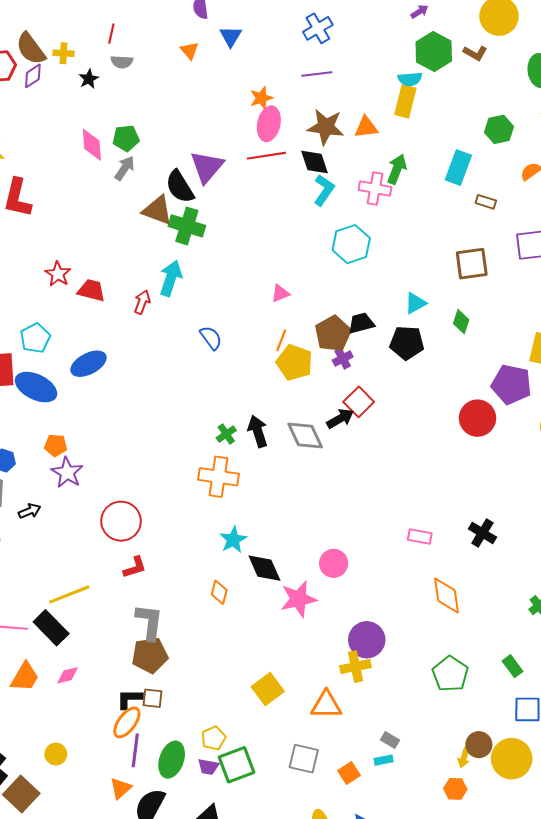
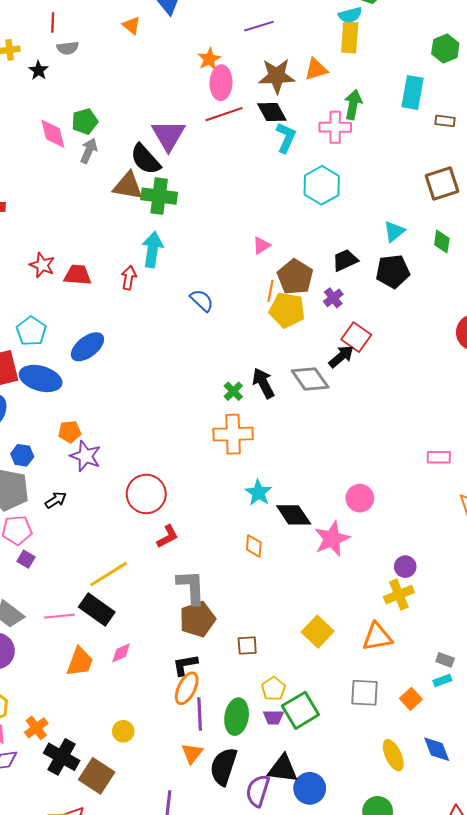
brown pentagon: (333, 334) -> (295, 277), moved
purple circle: (367, 640) -> (405, 567), size x0.6
brown square: (152, 698) -> (247, 645), moved

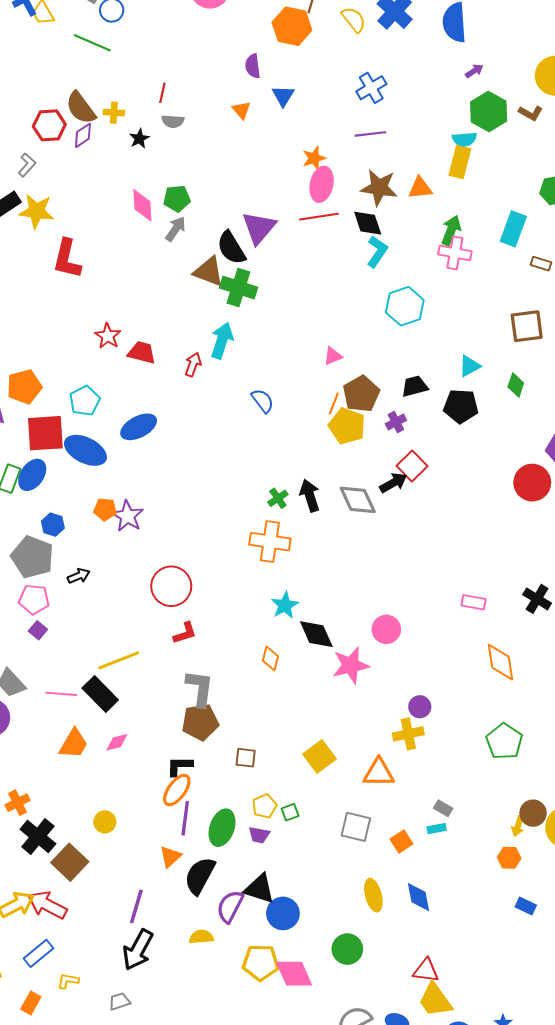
pink cross: (335, 127) -> (455, 253), moved
purple star: (86, 456) -> (128, 516), moved
green square: (300, 710) -> (290, 812), moved, size x0.5

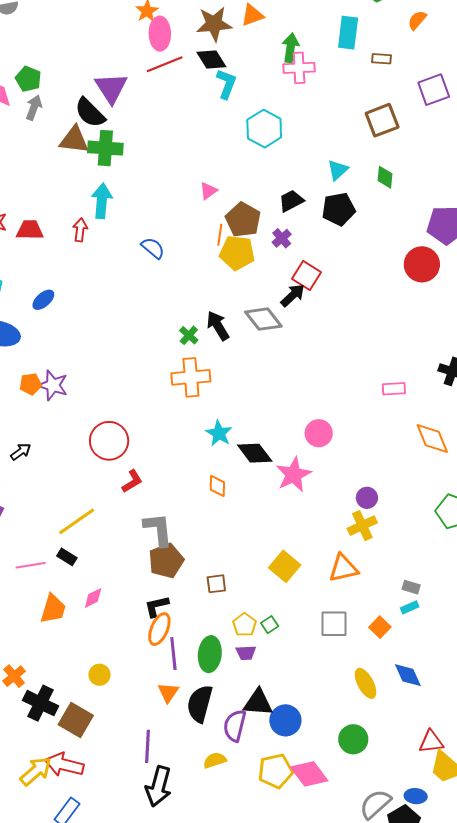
green pentagon: (177, 199) -> (28, 79), turned -30
blue ellipse: (139, 427) -> (43, 300), size x0.7
black rectangle: (100, 694) -> (67, 557), size x0.6

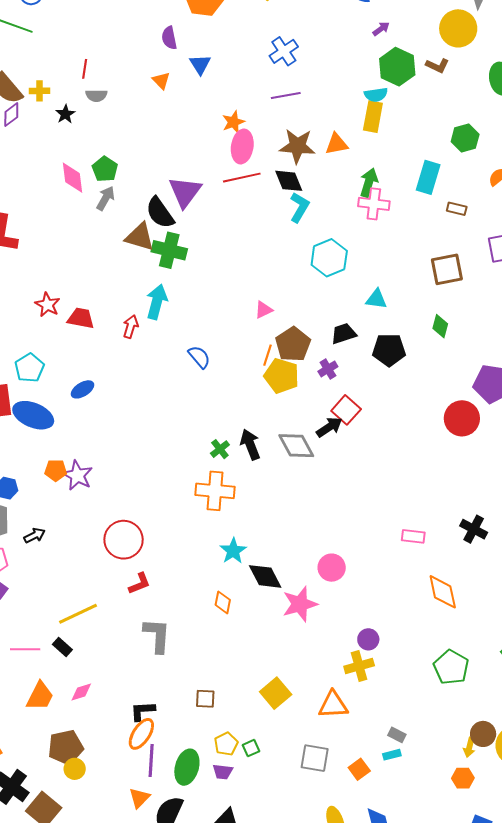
cyan triangle: (338, 170) -> (376, 299), moved, turned 40
brown pentagon: (166, 561) -> (66, 747), moved

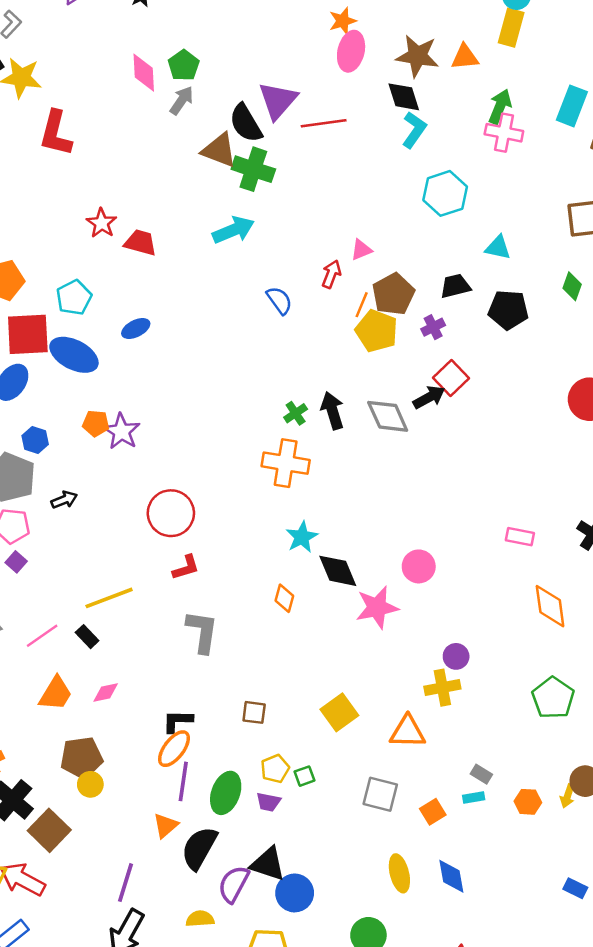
red line: (242, 178) -> (324, 123), moved
cyan arrow: (157, 302) -> (233, 230), turned 48
red arrow: (131, 327) -> (331, 274), moved
pink line: (25, 649) -> (42, 636), turned -40
orange hexagon: (463, 778) -> (528, 802), moved

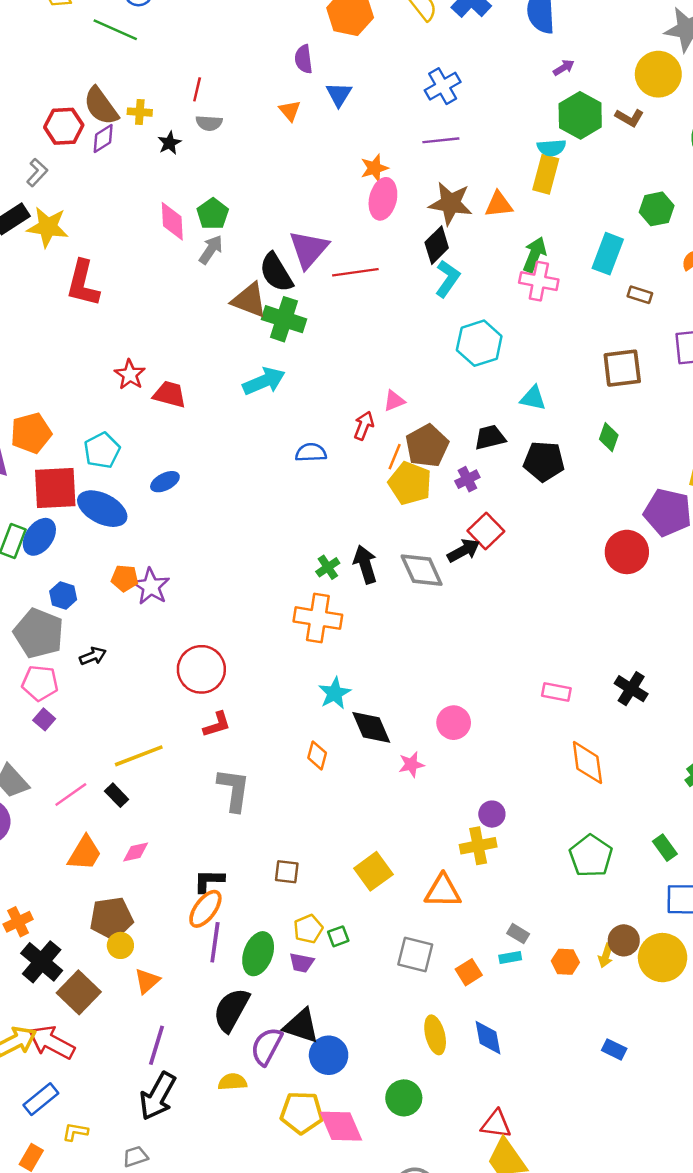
black diamond: (404, 97) -> (437, 245), turned 63
blue semicircle: (279, 300) -> (311, 453), turned -56
pink star: (377, 607) -> (411, 764), size x0.6
orange triangle: (166, 826) -> (147, 981), moved

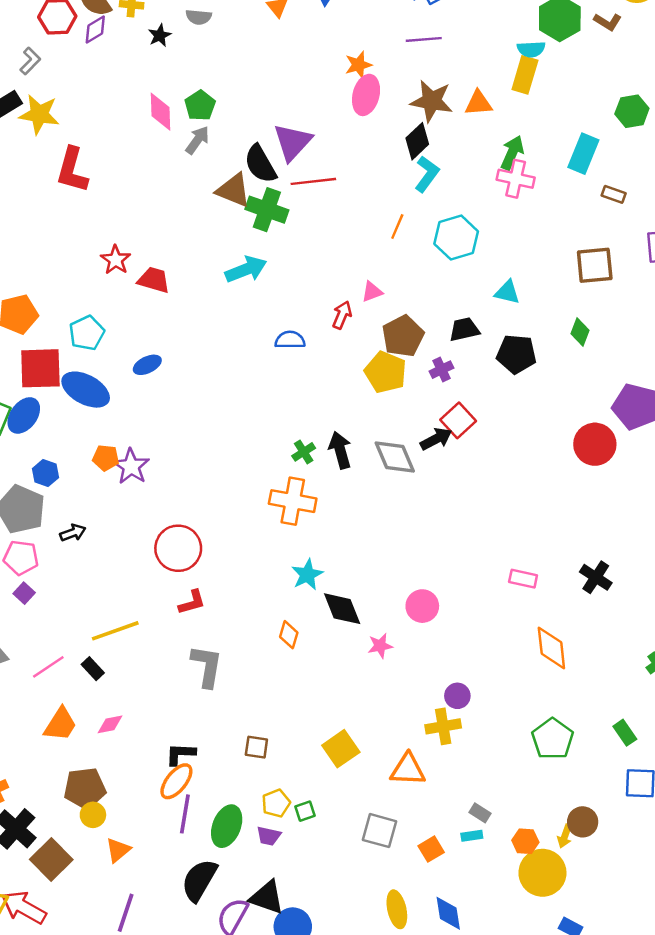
red line: (355, 272) -> (313, 181), moved
orange line: (395, 457) -> (397, 226), moved
yellow circle: (663, 958) -> (542, 873), moved

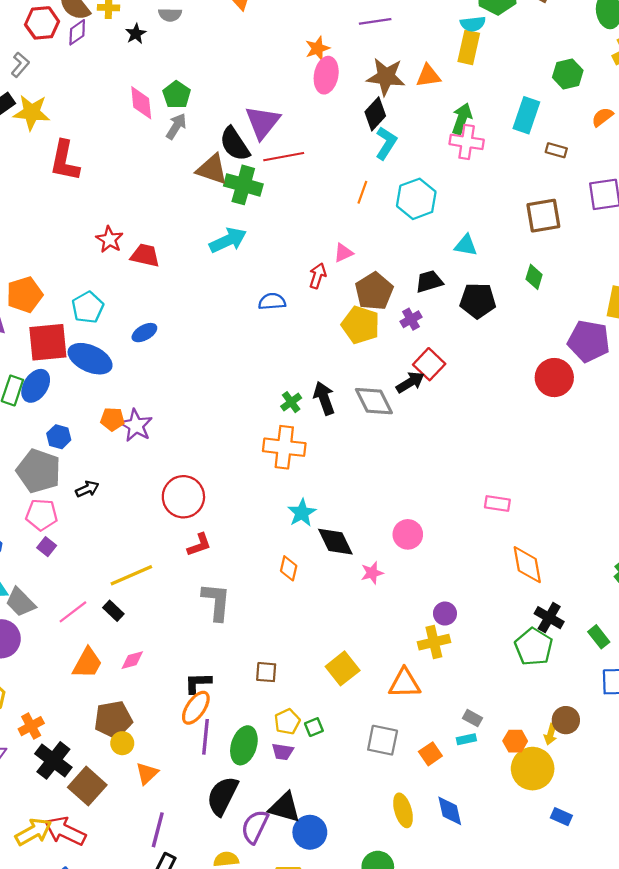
black cross: (596, 577) -> (549, 618), moved

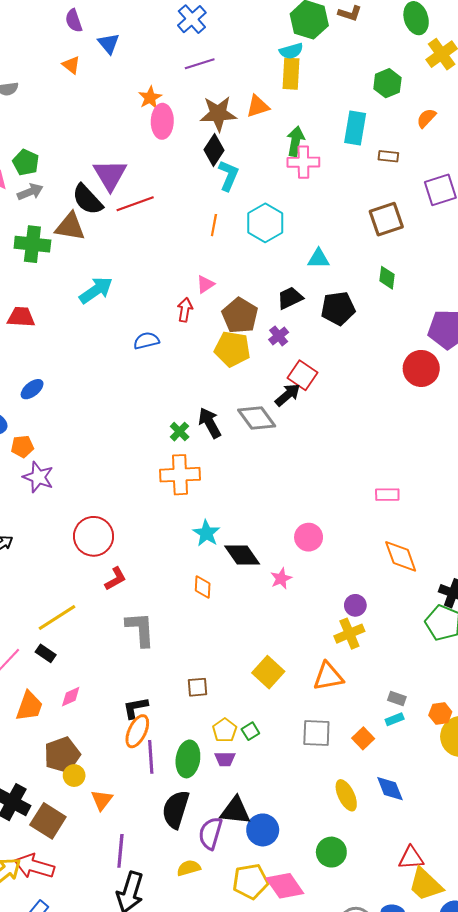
gray arrow: (176, 126) -> (30, 192), turned 45
green cross: (243, 185) -> (32, 244), moved
orange pentagon: (112, 419) -> (22, 447), moved
orange diamond: (527, 565) -> (401, 556), moved

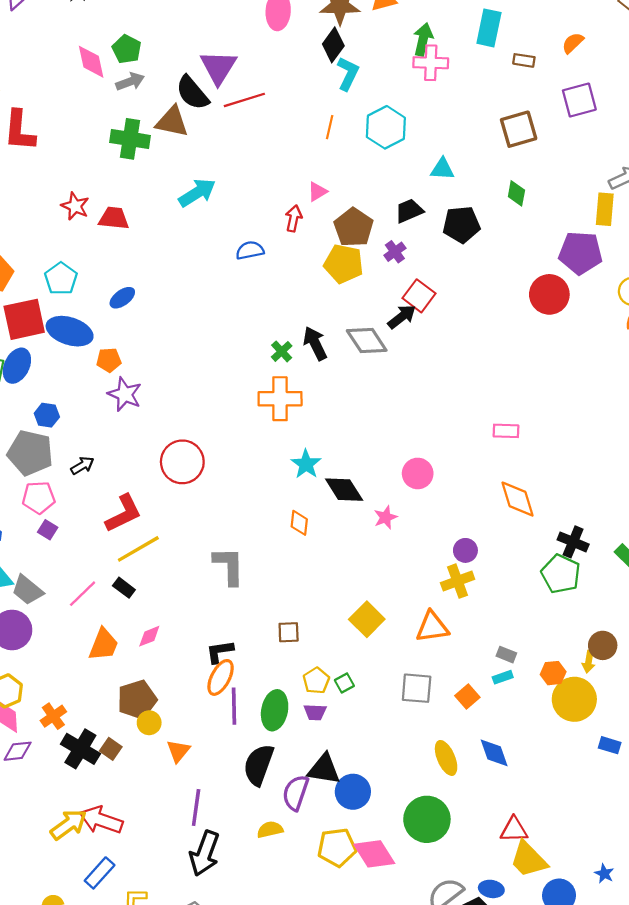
orange semicircle: (426, 118) -> (573, 43), moved
red L-shape: (116, 579) -> (123, 513), moved, size x1.5
brown square: (48, 821) -> (111, 749), moved, size x0.6
green circle: (331, 852) -> (427, 819), size x1.4

